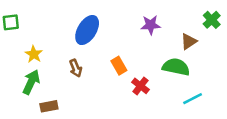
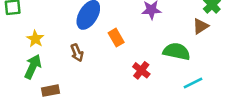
brown triangle: (189, 41) -> (201, 26), moved
orange rectangle: (119, 66) -> (116, 38), moved

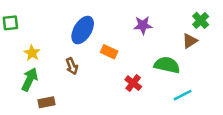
orange rectangle: (116, 38) -> (109, 52), turned -35

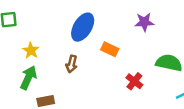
brown arrow: (72, 66) -> (72, 64), turned 35

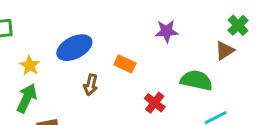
blue ellipse: (83, 27) -> (74, 48), moved, turned 32
brown arrow: (72, 64) -> (91, 85), moved

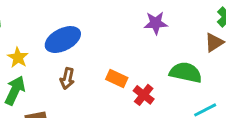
orange rectangle: (125, 64) -> (117, 78), moved
brown arrow: (91, 85) -> (67, 78), moved

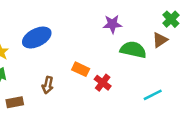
green semicircle: (186, 72) -> (133, 50), moved
brown arrow: (67, 78) -> (48, 85), moved

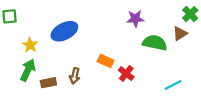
brown rectangle: (15, 102) -> (48, 83), moved

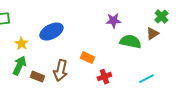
red cross: (126, 74) -> (104, 77), moved, turned 32
brown arrow: (75, 76) -> (60, 71), size x1.5
brown rectangle: (48, 83) -> (37, 77), turned 32

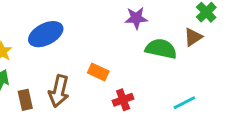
brown rectangle: (37, 77) -> (25, 100), turned 56

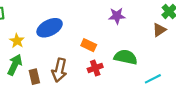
green semicircle: (161, 49) -> (126, 57), moved
orange rectangle: (98, 72) -> (89, 45), moved
red cross: (123, 100) -> (95, 68), moved

